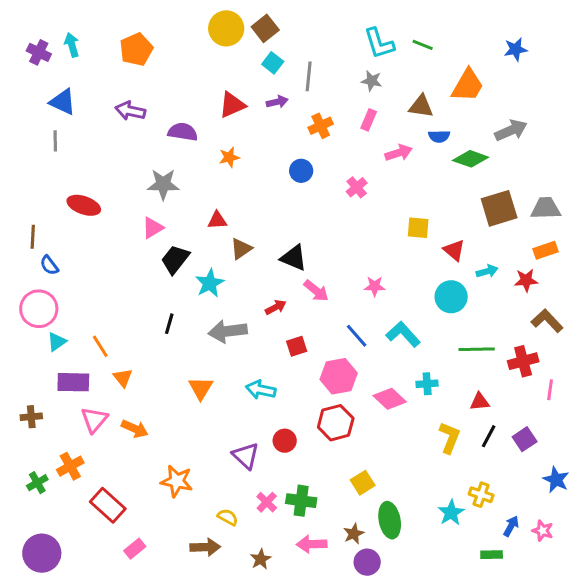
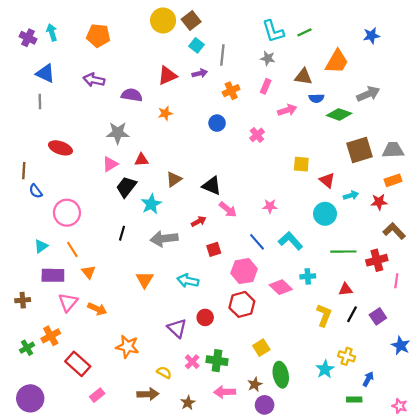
green line: (423, 45) -> (304, 32), turned -48
orange pentagon: (136, 49) -> (98, 36), turned 30
red triangle: (217, 220) -> (141, 160), moved
pink circle: (39, 309) -> (67, 213), moved
pink star: (543, 531) -> (400, 406), moved

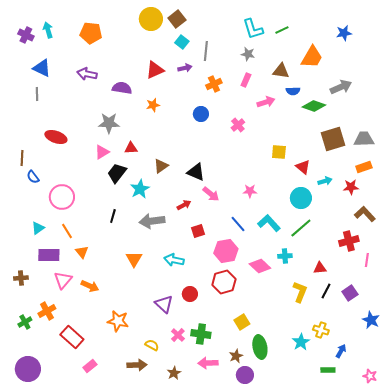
green line: (343, 252) -> (301, 228), moved, turned -40

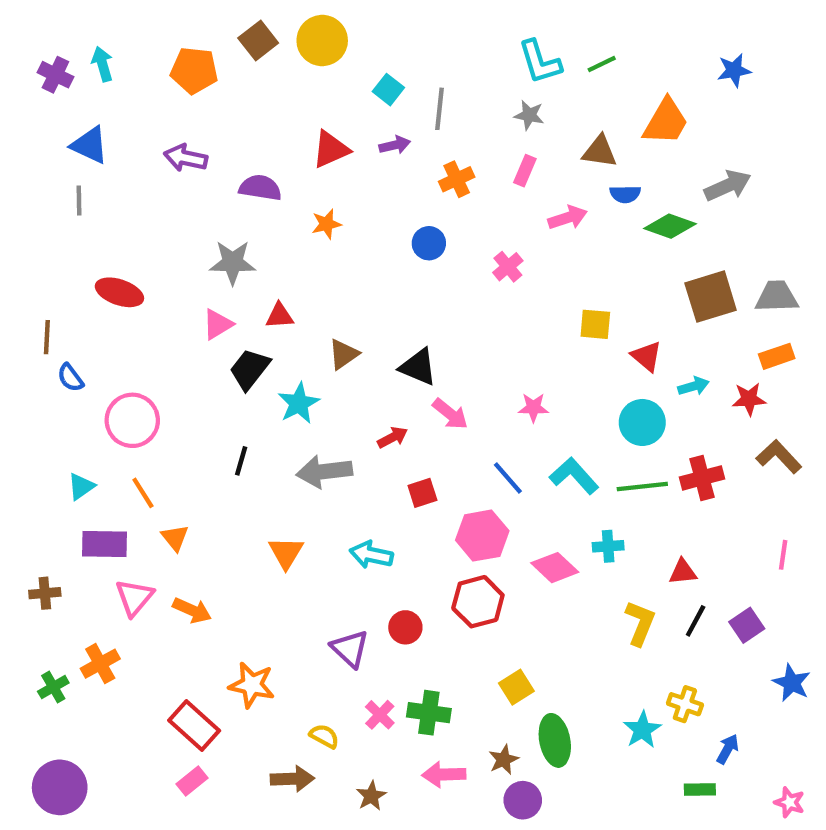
brown square: (177, 19) -> (258, 41), moved
green line: (301, 228) -> (642, 486), turned 35
red cross: (349, 241) -> (702, 478), moved
red rectangle: (72, 337) -> (194, 725), moved

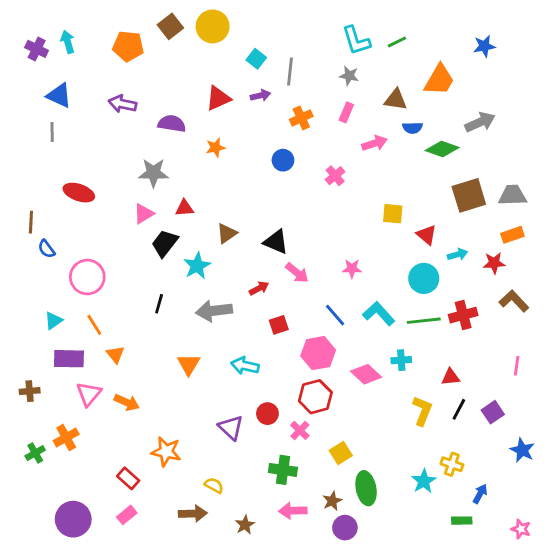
pink cross: (380, 715) -> (300, 430), moved
red rectangle: (194, 725) -> (128, 478), size x0.7
purple circle: (60, 787) -> (73, 519), moved

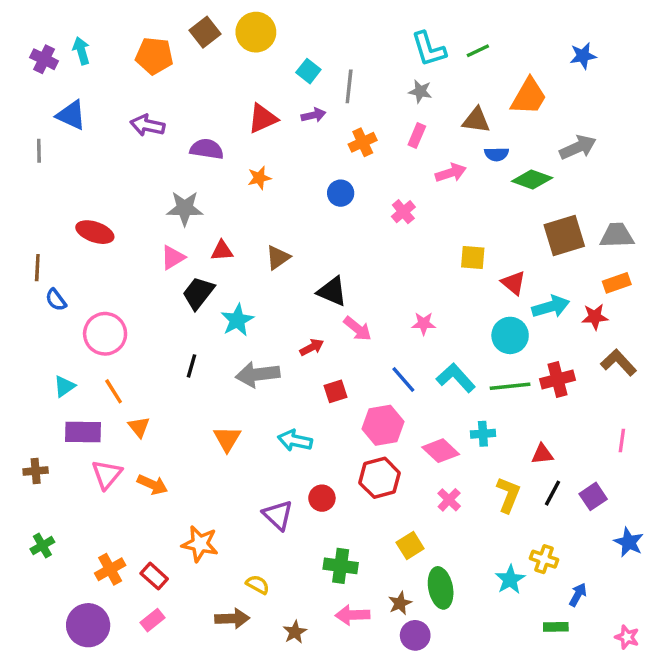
gray line: (52, 132) -> (39, 151), moved
brown triangle: (227, 233) -> (278, 257), moved
cyan arrow: (458, 254) -> (551, 307), size x1.5
pink cross: (300, 430) -> (449, 500), moved
orange cross: (66, 438) -> (110, 569), moved

